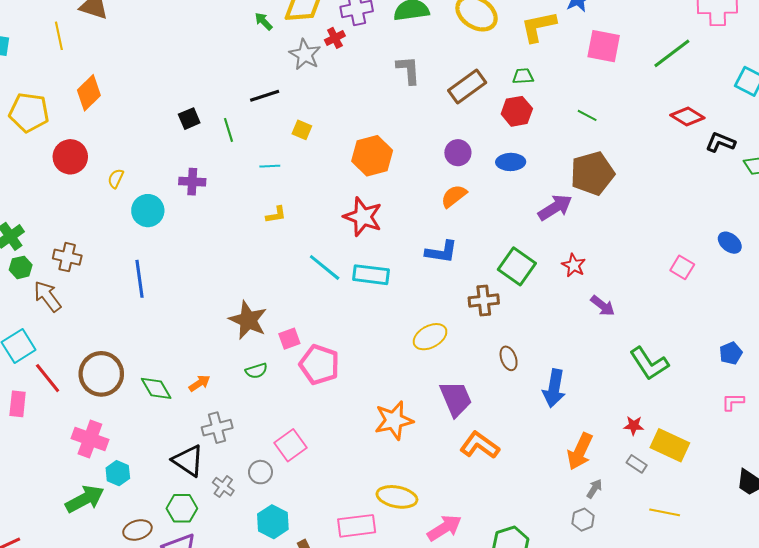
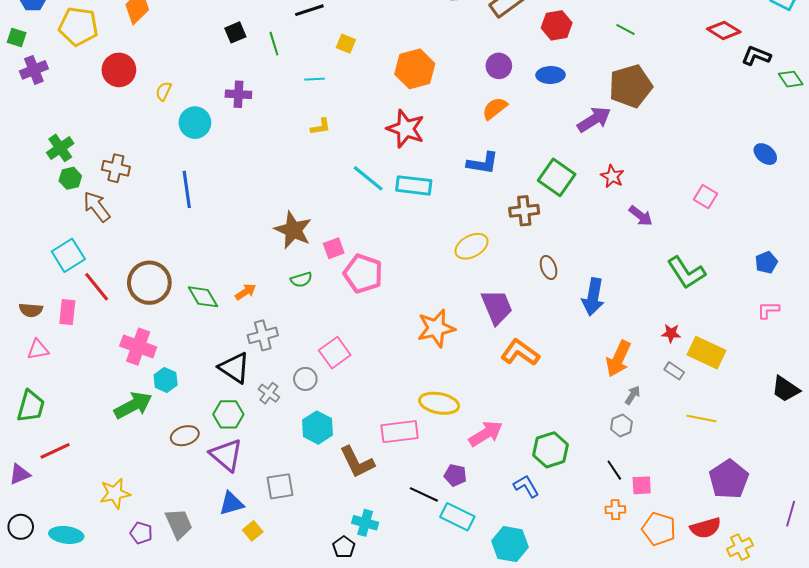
pink square: (682, 267) -> (706, 197), moved

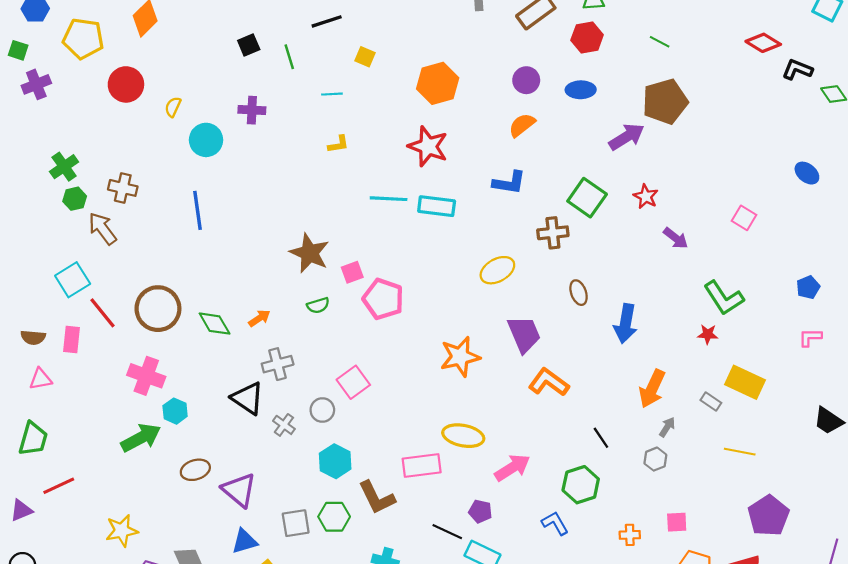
cyan line: (368, 178) -> (389, 199), turned -36
red star: (671, 333) -> (708, 334), moved
green hexagon: (228, 414) -> (334, 517), moved
black line: (614, 470) -> (601, 438), moved
orange cross: (615, 510) -> (630, 535), moved

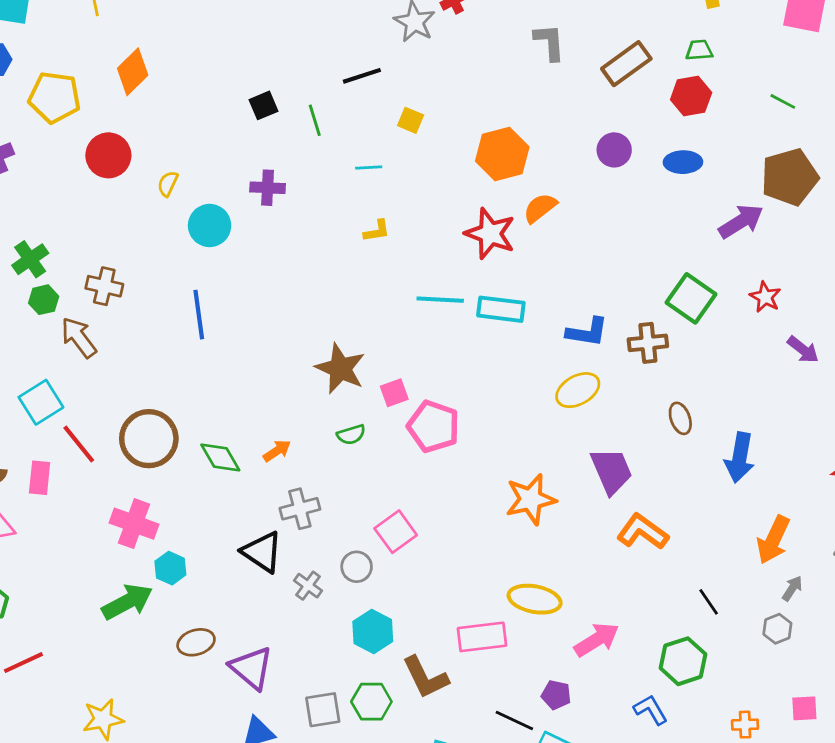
orange semicircle: (522, 125) -> (540, 208), moved
blue L-shape: (509, 183) -> (587, 332), moved

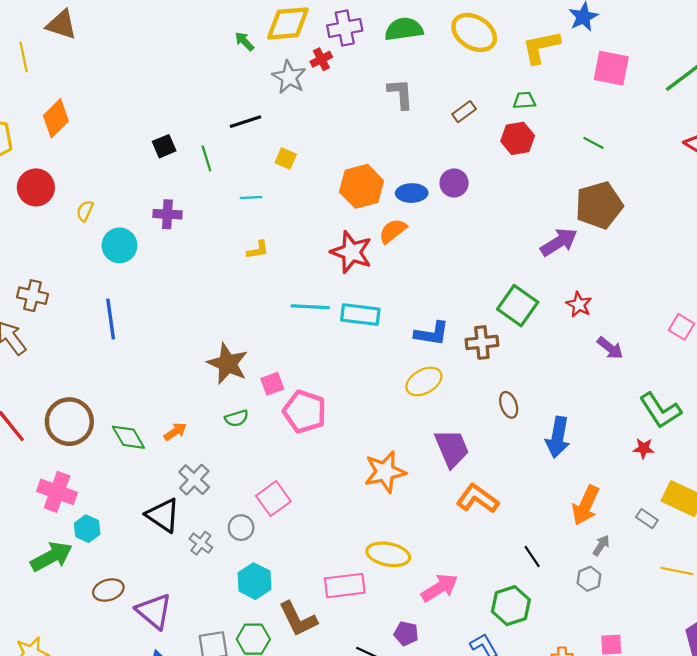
brown rectangle: (626, 64) -> (464, 112), size x0.6
blue ellipse: (683, 162) -> (412, 193), moved
gray cross: (300, 509) -> (194, 480), turned -32

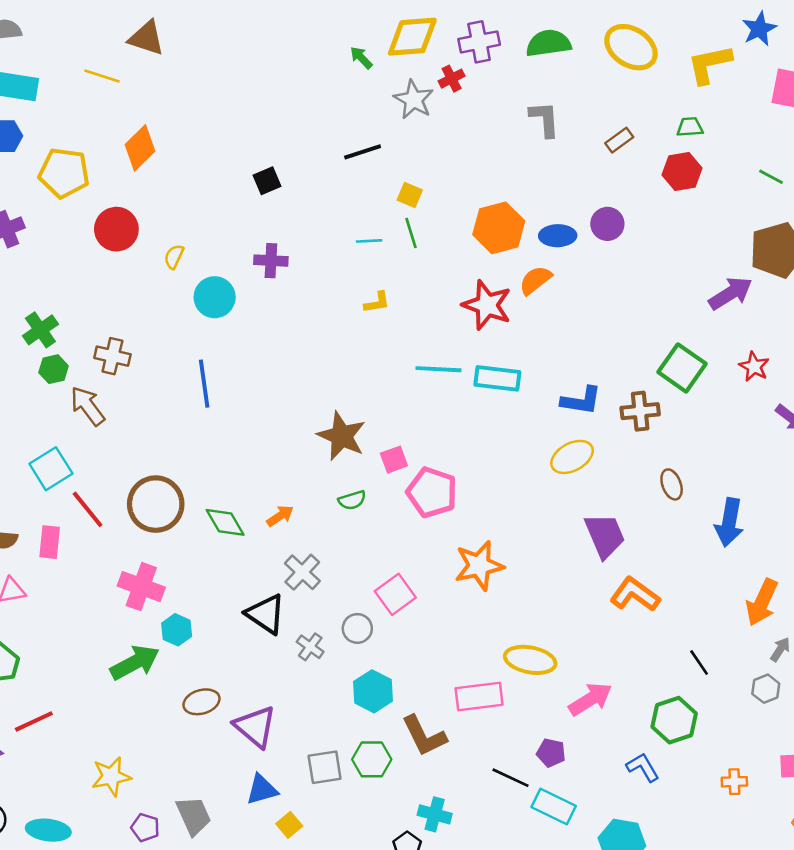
yellow line: (24, 57) -> (102, 76), turned -60
green line: (206, 158) -> (411, 233), moved
orange star: (385, 472) -> (479, 566), moved

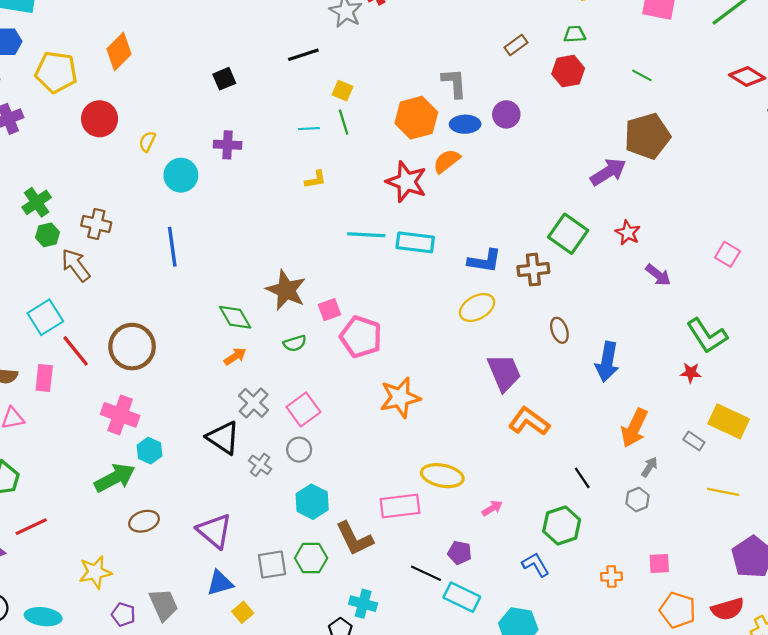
gray L-shape: (545, 119) -> (454, 83), moved
green diamond: (225, 522) -> (235, 317), moved
pink square: (395, 594) -> (303, 409), moved
pink arrow: (590, 699) -> (492, 508), size x0.6
brown ellipse: (202, 702) -> (144, 521), moved

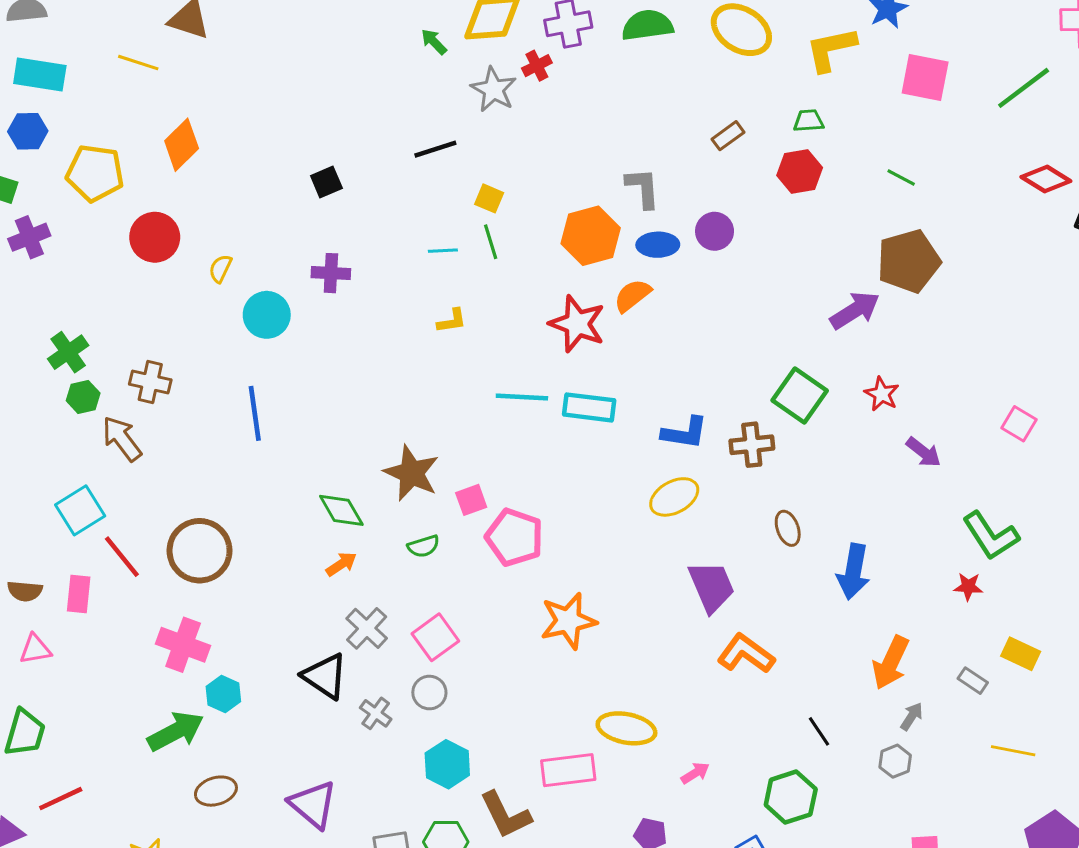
yellow rectangle: (729, 421) -> (1021, 654), size x0.7

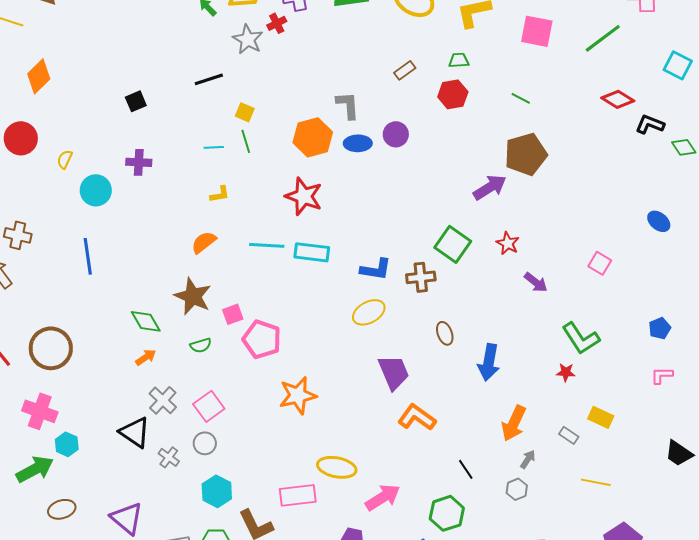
orange semicircle: (632, 295) -> (204, 242), moved
pink arrow: (695, 773) -> (383, 497), size x1.8

